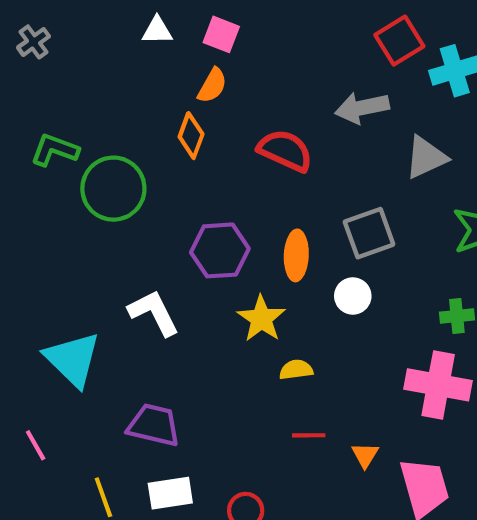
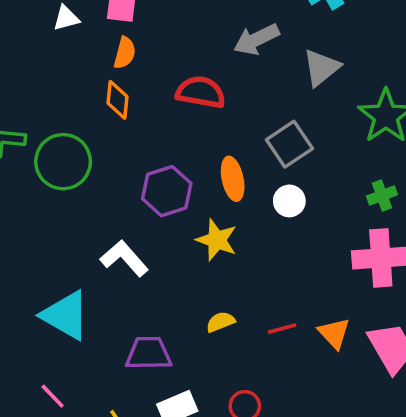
yellow semicircle: (296, 370) -> (220, 322), moved
orange triangle: (365, 455) -> (334, 333), size x1.4

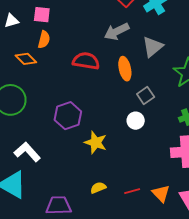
orange diamond: (117, 100) -> (26, 59), moved, turned -50
gray square: (289, 144) -> (146, 96), moved, size x0.7
orange ellipse: (233, 179) -> (125, 69), moved
white L-shape: (124, 258) -> (27, 152), moved

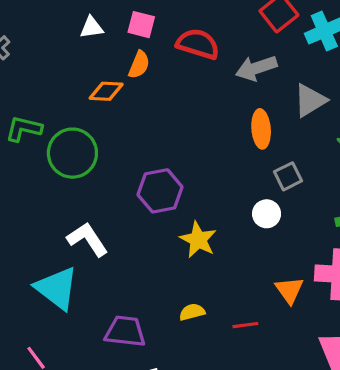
orange diamond: (26, 59) -> (106, 91), turned -50
red semicircle: (86, 61) -> (198, 44), moved
orange triangle: (161, 193) -> (289, 290), moved

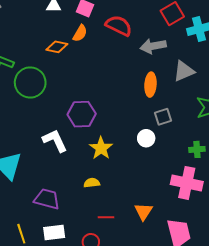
white L-shape: (88, 239) -> (55, 141), moved
orange triangle: (289, 290) -> (144, 211), moved
yellow semicircle: (192, 312) -> (92, 183), moved
red line: (245, 325) -> (106, 217), moved

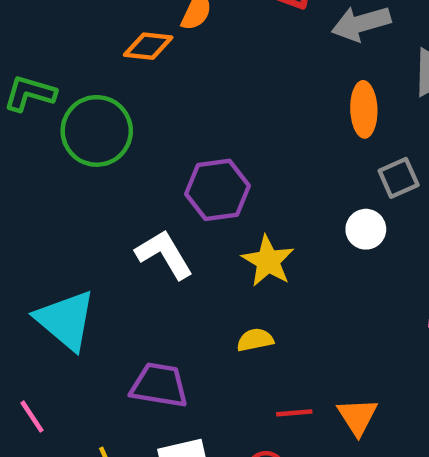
orange triangle: (144, 211) -> (357, 417), moved

